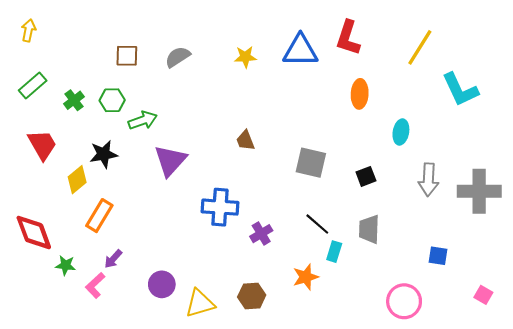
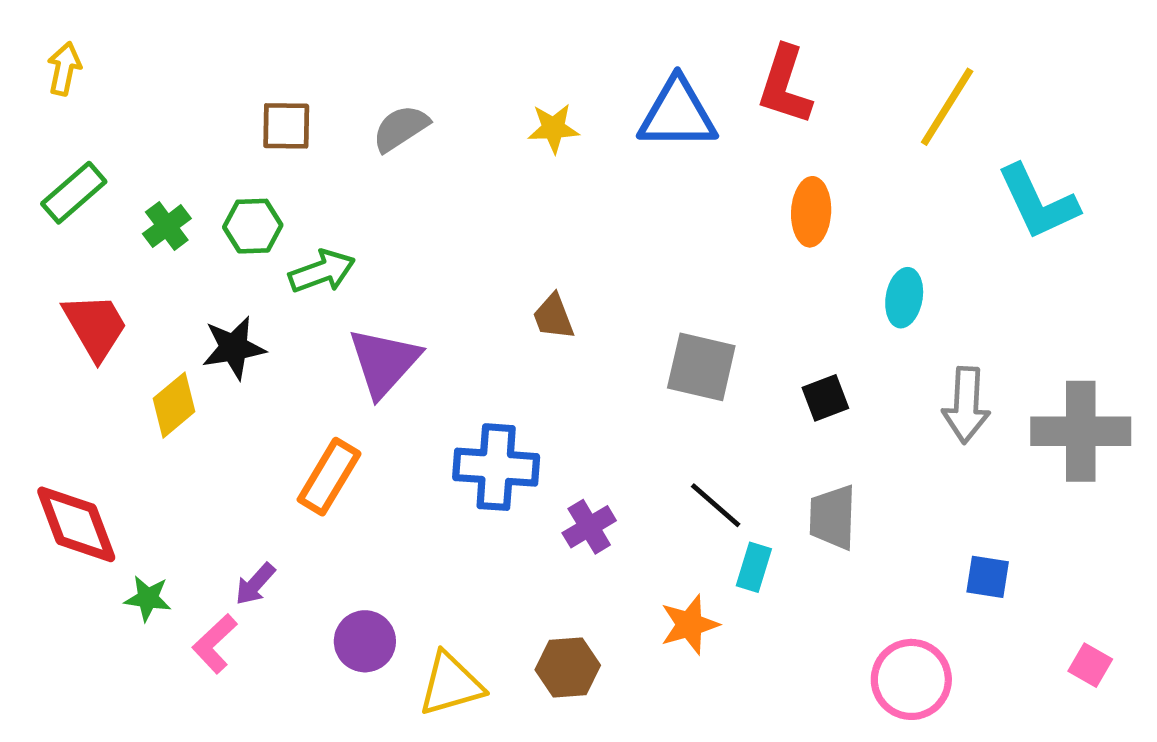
orange rectangle: (99, 216) -> (329, 477), moved

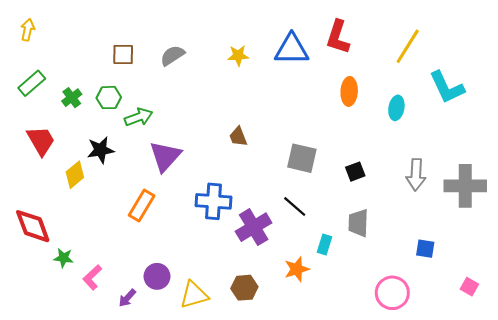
cyan ellipse: (904, 298) -> (396, 108), moved
black line: (716, 505) -> (295, 207), moved
purple cross: (589, 527) -> (254, 227), size x1.6
purple arrow: (255, 584) -> (127, 298), moved

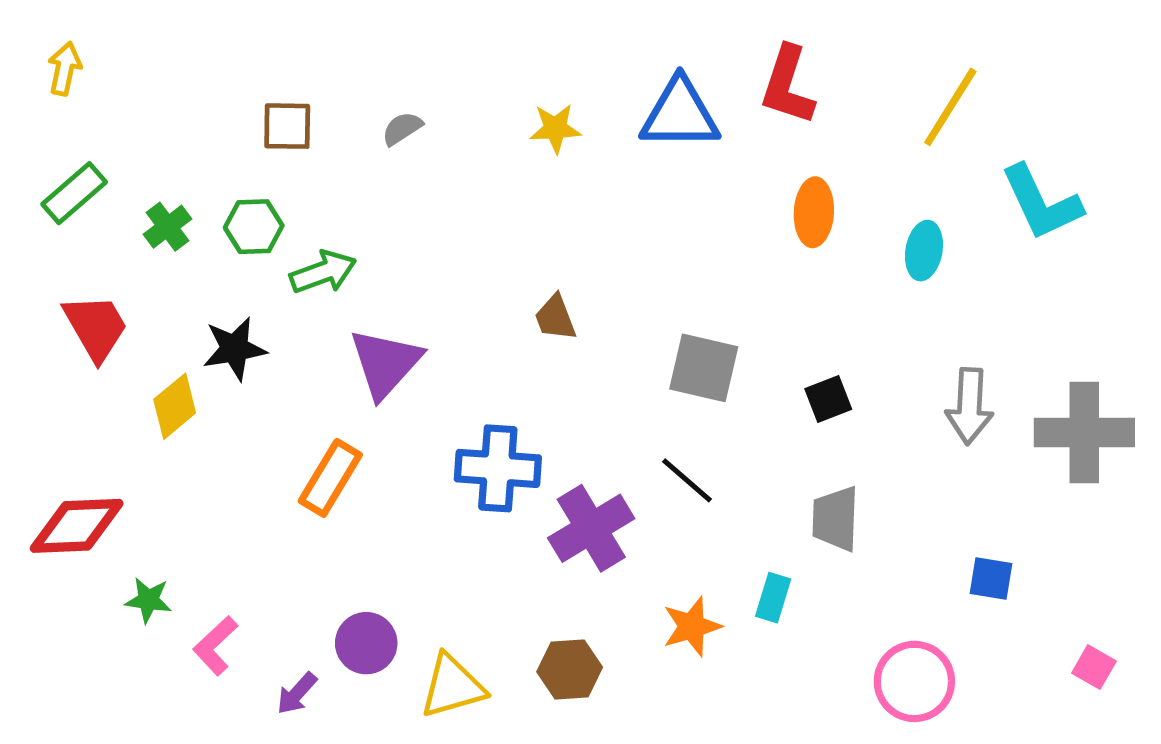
gray semicircle: (172, 55) -> (402, 128), size x0.7
red diamond: (33, 226) -> (77, 526), turned -72
cyan rectangle: (324, 245) -> (773, 598), moved

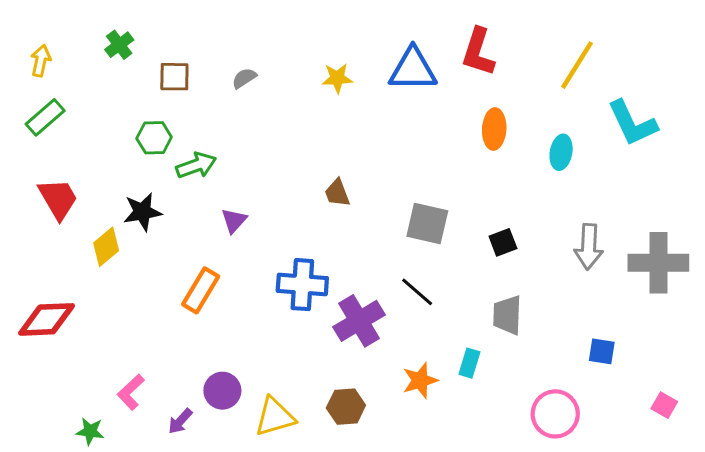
yellow arrow: (65, 69) -> (41, 61), moved
green cross: (168, 227) -> (119, 45), moved
purple triangle: (385, 363) -> (234, 221), size x0.6
green star: (148, 600) -> (90, 431), moved

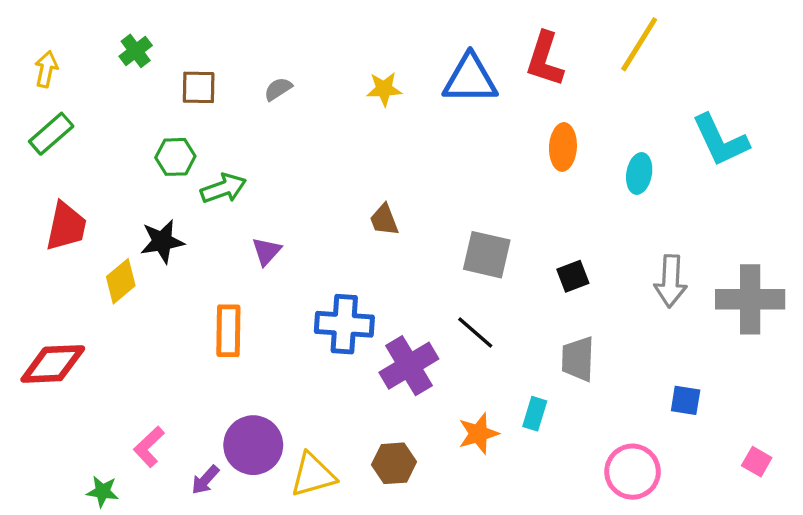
yellow line: (577, 65) -> (639, 44), moved
red trapezoid: (58, 199) -> (66, 226), turned 42
orange rectangle: (201, 290) -> (228, 331), turned -30
purple circle: (222, 391) -> (253, 445), size x1.4

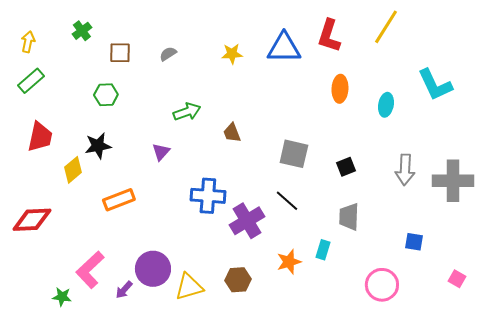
green arrow: (223, 188) -> (187, 112), moved
orange rectangle: (228, 331) -> (119, 200), moved, turned 68
pink L-shape: (149, 447) -> (90, 270), size x1.5

